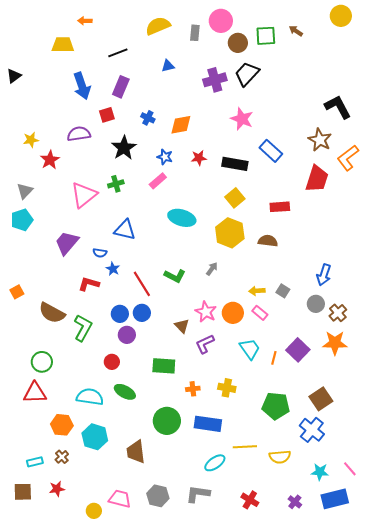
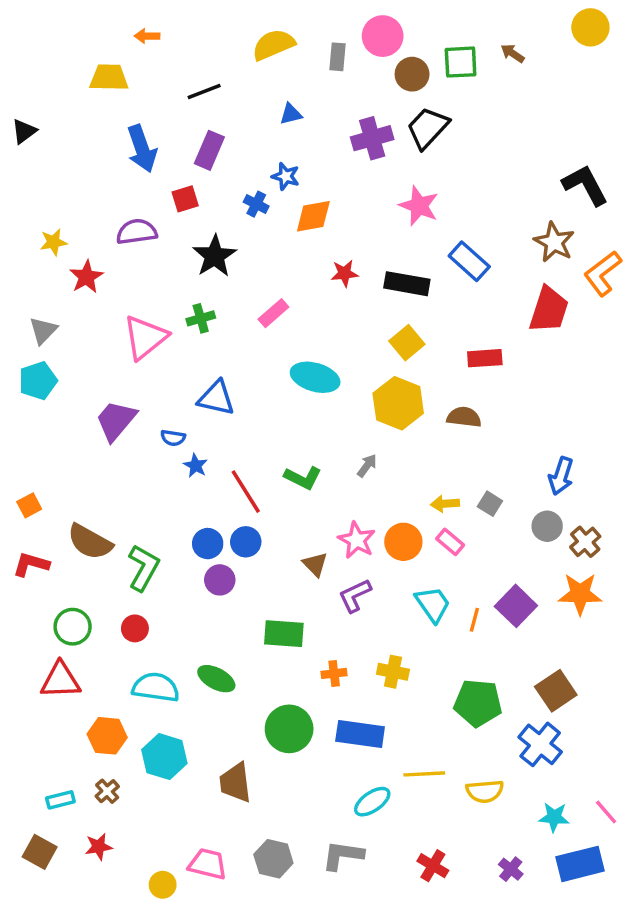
blue star: (165, 157) -> (286, 176), moved
red L-shape: (89, 284) -> (31, 564), moved
red circle: (112, 362) -> (135, 628), moved
brown square: (23, 492) -> (40, 852), turned 30

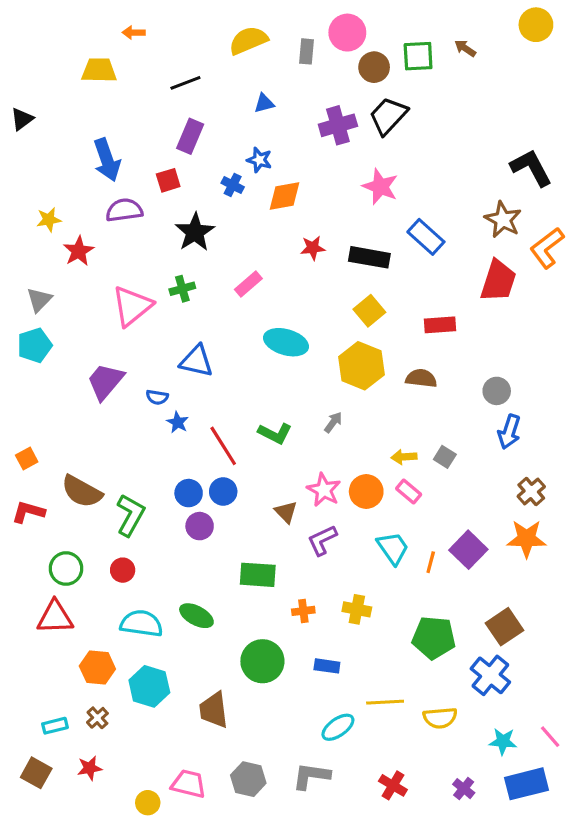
blue arrow: (142, 149) -> (107, 160), moved
gray circle: (547, 526) -> (497, 391), moved
blue rectangle: (360, 734) -> (327, 666), size x0.6

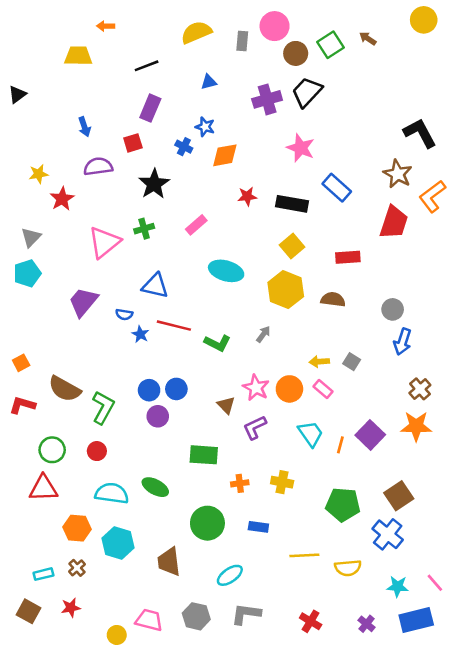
green square: (418, 56) -> (330, 45), turned -30
blue arrow: (107, 160) -> (84, 127), size x0.6
red line: (223, 446) -> (174, 326), moved, turned -44
cyan ellipse: (338, 727) -> (230, 575), moved

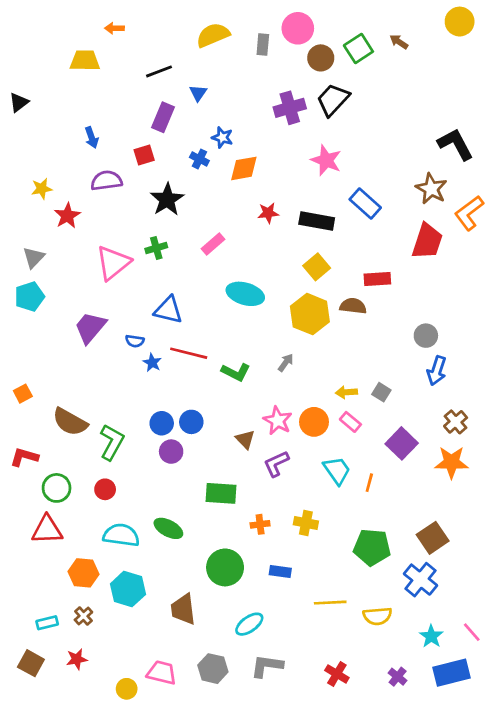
blue triangle: (209, 82) -> (198, 93), moved, turned -42
brown semicircle: (333, 299) -> (353, 306), moved
red L-shape: (22, 405) -> (24, 457), moved
purple square: (370, 435) -> (402, 443), moved
cyan star: (398, 587) -> (431, 636), turned 30

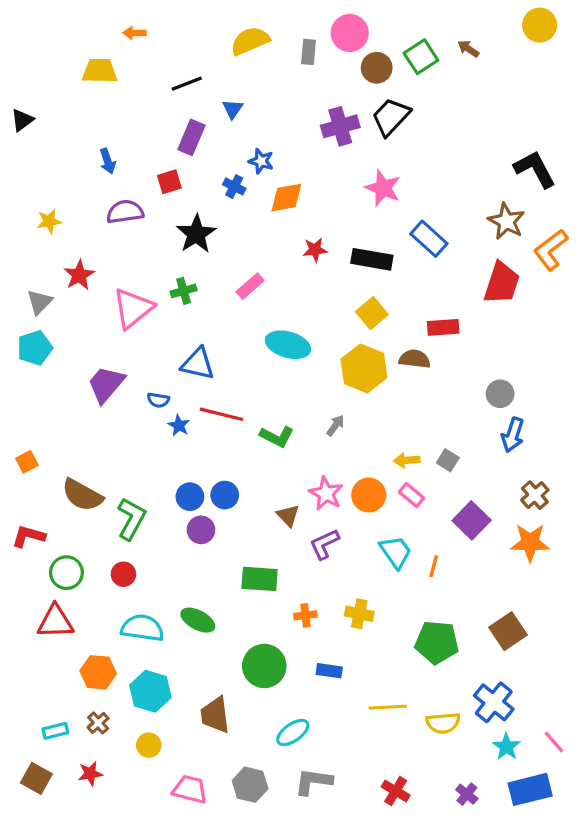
red star: (67, 216) -> (79, 275), moved
blue cross: (420, 580) -> (494, 702), moved
yellow circle: (127, 689) -> (149, 745), moved

